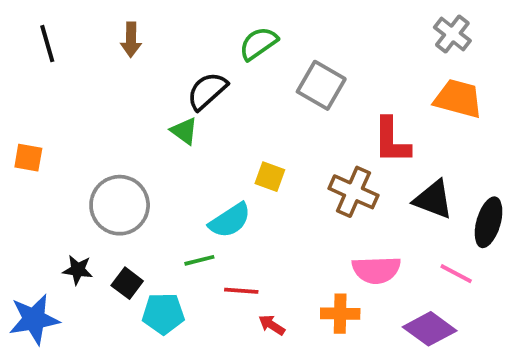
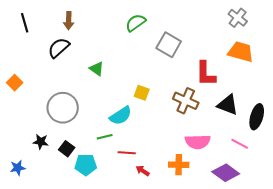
black semicircle: (207, 91) -> (59, 48), moved
orange square: (28, 158) -> (15, 83), turned 35
blue star: (34, 319) -> (18, 168), size x0.6

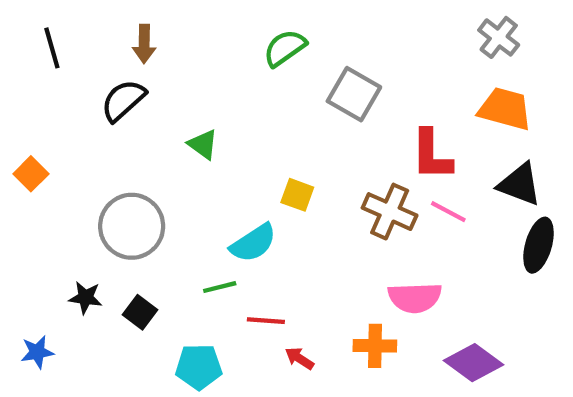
black triangle: (228, 105) -> (520, 184), moved
pink line: (240, 144) -> (448, 212), moved
cyan pentagon: (86, 165) -> (199, 367), moved

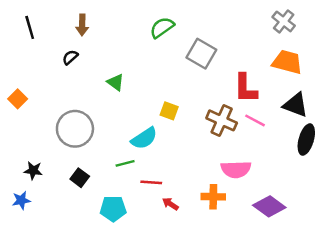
black semicircle: (123, 100) -> (70, 57), size x0.6
black star: (85, 298) -> (33, 171), moved

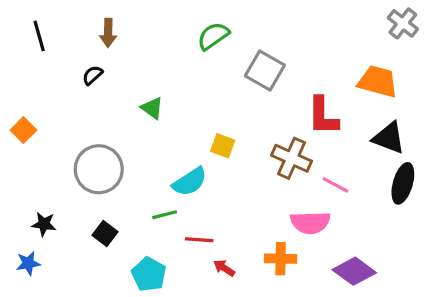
gray cross: (284, 21) -> (403, 23), moved
pink line: (255, 120) -> (335, 185), moved
cyan pentagon: (113, 209) -> (149, 274), turned 30

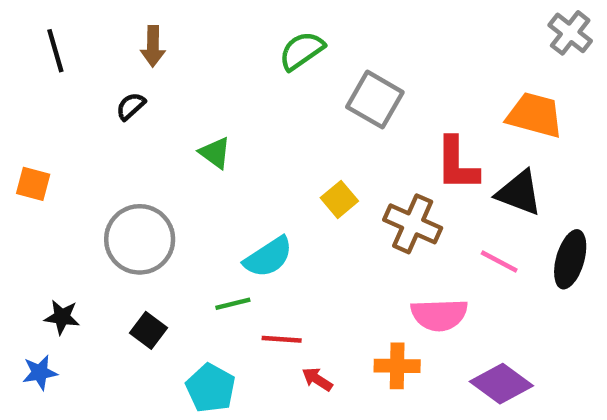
orange square: (23, 130) -> (33, 184), turned -30
black triangle: (389, 138) -> (519, 193), moved
yellow square: (223, 146) -> (339, 199), moved, turned 30
pink line: (335, 185) -> (499, 262), moved

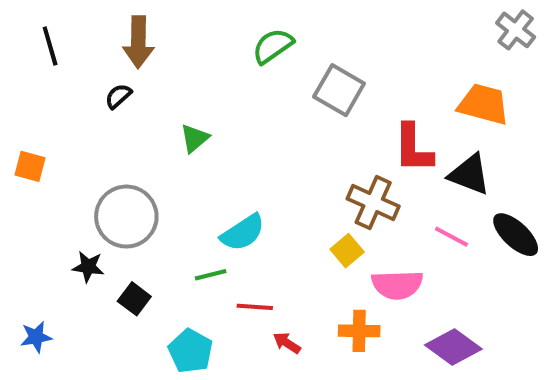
brown arrow: (153, 46) -> (138, 42), size x1.4
green triangle: (215, 153) -> (195, 138), turned 44
yellow square: (339, 199) -> (347, 251), moved
black ellipse: (570, 259) -> (516, 235), turned -63
black star: (62, 317) -> (88, 267), moved

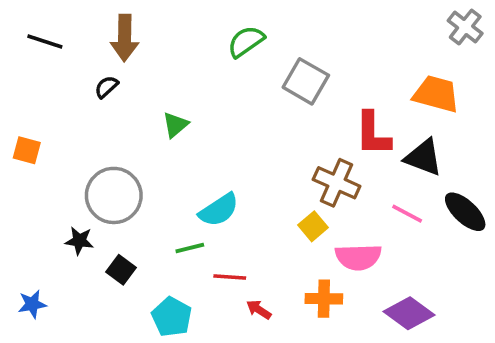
black line: (50, 46) -> (45, 41), turned -56

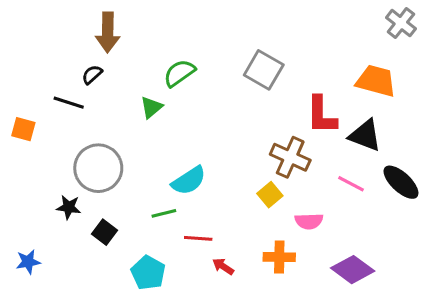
black line: (45, 41) -> (69, 103), moved
green semicircle: (246, 41) -> (179, 73), moved
pink semicircle: (358, 257) -> (309, 221), size x0.7

